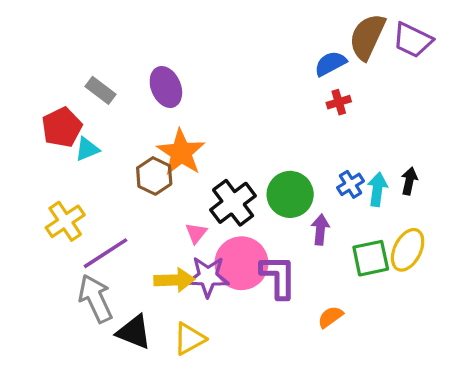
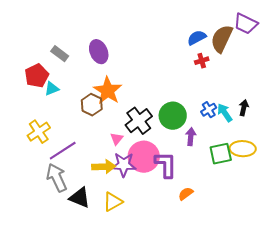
brown semicircle: (367, 37) -> (222, 39), moved
cyan arrow: (377, 189) -> (225, 113), turned -42
yellow ellipse: (408, 250) -> (243, 149), turned 65
orange semicircle: (330, 317) -> (186, 194), moved

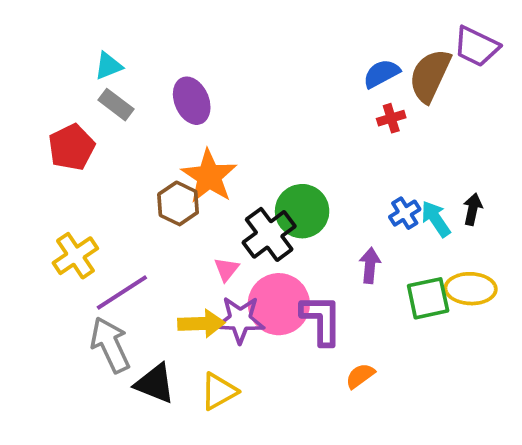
cyan triangle: (52, 89) -> (108, 66), moved
green circle: (173, 116) -> (302, 211), moved

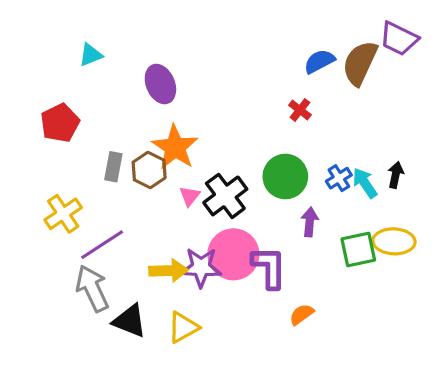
gray rectangle: (116, 105) -> (113, 167), moved, turned 64
red cross: (391, 118) -> (300, 110), moved, turned -35
green circle: (302, 211) -> (285, 176), moved
pink triangle: (227, 269) -> (190, 196), moved

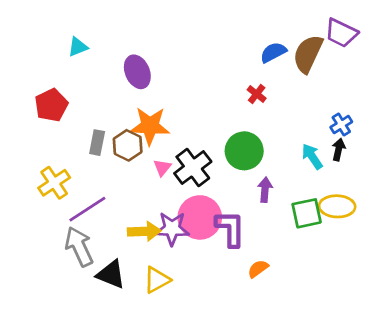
orange star: (175, 147) -> (150, 126), turned -30
blue cross: (339, 178) -> (341, 125), moved

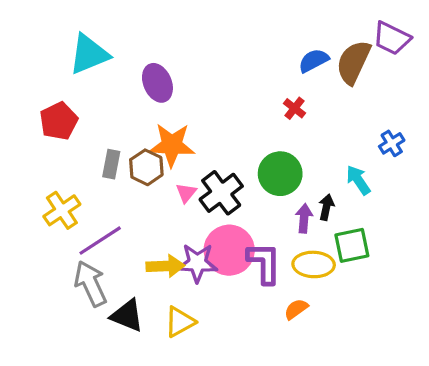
cyan triangle: (78, 47) -> (89, 54), size x1.8
black arrow: (338, 149) -> (326, 207), moved
yellow ellipse: (337, 206) -> (314, 264), moved

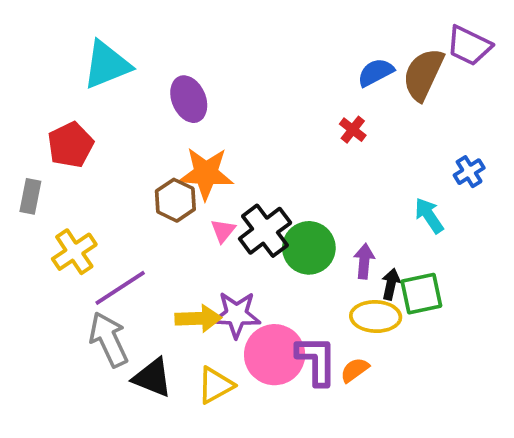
gray rectangle: (111, 164) -> (30, 196), moved
green circle: (280, 174) -> (309, 248), moved
black arrow: (326, 207) -> (391, 284), moved
pink circle: (229, 250) -> (275, 355), moved
purple L-shape: (264, 263) -> (317, 360), moved

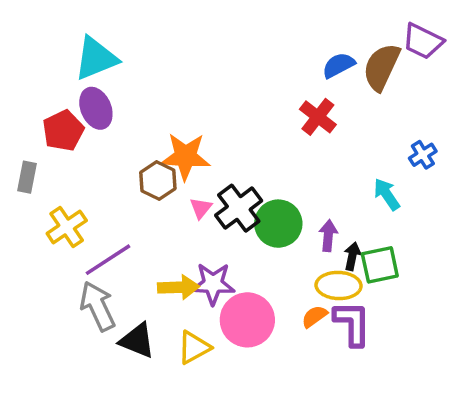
purple ellipse: (189, 99) -> (96, 108), moved
red cross: (353, 130) -> (318, 117), size x1.5
purple L-shape: (317, 360) -> (352, 323), moved
orange semicircle: (355, 370) -> (314, 316), moved

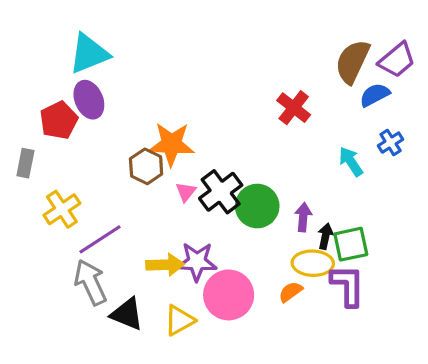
purple trapezoid: (423, 41) -> (397, 60), moved, turned -66
blue semicircle: (339, 65) -> (375, 95), moved
cyan arrow: (387, 194) -> (351, 162), moved
purple L-shape: (352, 323) -> (348, 285), moved

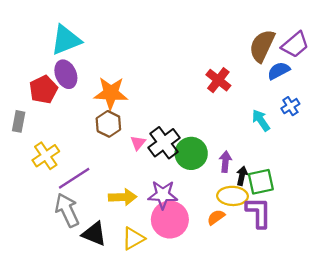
orange star: (171, 144) -> (111, 93), moved
purple star: (197, 262) -> (163, 195), moved

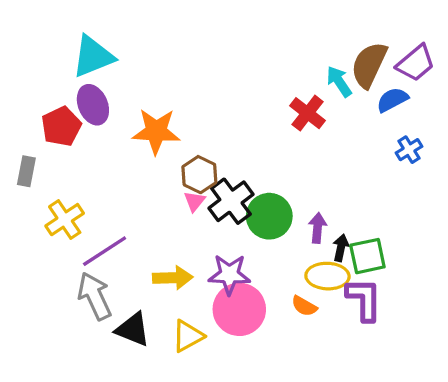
cyan arrow: (261, 120) -> (339, 81), moved
brown hexagon: (108, 124) -> (199, 175), moved
orange semicircle: (216, 217) -> (304, 306), turned -114

